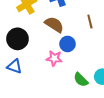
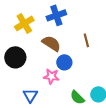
blue triangle: (14, 66) -> (30, 95), moved, turned 42

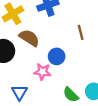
brown semicircle: (51, 43) -> (29, 38), moved

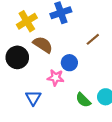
brown line: (81, 32) -> (93, 39), turned 64

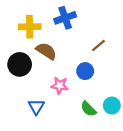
yellow cross: (27, 21) -> (30, 27), turned 30
blue circle: (69, 63) -> (85, 71), moved

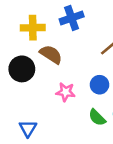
blue circle: (85, 71) -> (100, 85), moved
blue triangle: (36, 107) -> (28, 128), moved

